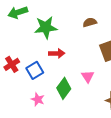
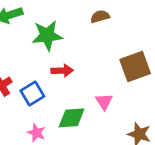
brown semicircle: (90, 22) -> (100, 16), moved
green diamond: (64, 88) -> (72, 118), turned 50

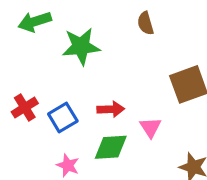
brown semicircle: (100, 16) -> (145, 23), turned -90
red arrow: (62, 71) -> (111, 109), moved

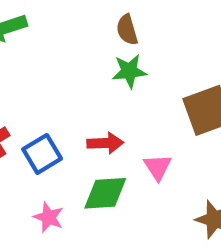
brown semicircle: (145, 23) -> (127, 30), moved
green star: (81, 46) -> (129, 71), moved, size x0.7

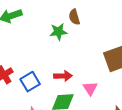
green star: (129, 71) -> (58, 32), moved

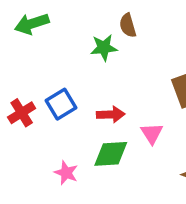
blue square: (30, 82) -> (61, 104), moved

